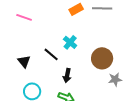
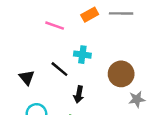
pink line: (24, 17) -> (55, 26), moved
cyan cross: (70, 42) -> (82, 55), turned -32

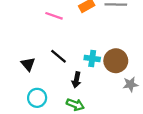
cyan cross: (82, 55) -> (92, 58), moved

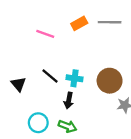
cyan cross: (92, 58) -> (74, 78), moved
cyan circle: (37, 98) -> (38, 123), moved

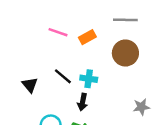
orange rectangle: (79, 23) -> (87, 37), moved
brown circle: (110, 81) -> (125, 53), moved

